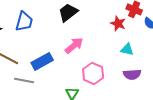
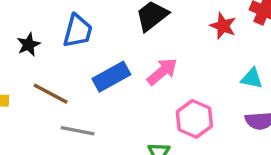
red star: (118, 23) -> (223, 26), moved
blue rectangle: (42, 61) -> (111, 77), moved

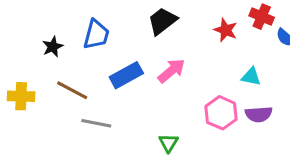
pink hexagon: (194, 119) -> (221, 113), moved

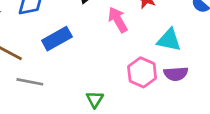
pink arrow: (171, 71) -> (118, 20), moved, turned -80
cyan triangle: (251, 77) -> (169, 40), size x1.4

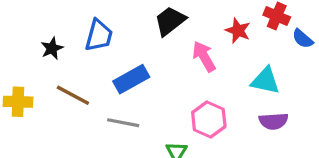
pink hexagon: (142, 72) -> (209, 120), moved
gray line: (30, 82) -> (123, 123), moved

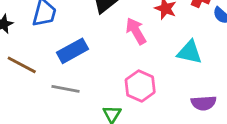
purple semicircle: (273, 121) -> (204, 103), moved

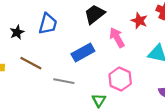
blue rectangle: (72, 51) -> (83, 52), moved

